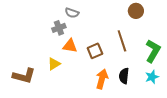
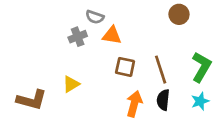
brown line: (122, 41) -> (161, 70), moved
orange triangle: (70, 46) -> (112, 35), moved
brown square: (95, 51) -> (125, 67), turned 35

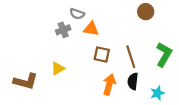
cyan star: (200, 101) -> (157, 93), moved

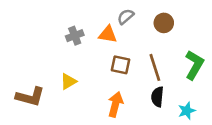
brown circle: (146, 12) -> (164, 23), moved
gray semicircle: (77, 14) -> (126, 17), moved, turned 120
orange arrow: (109, 85) -> (115, 104), moved

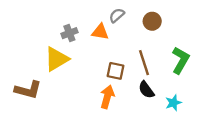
brown square: (121, 65) -> (116, 71), moved
yellow triangle: (68, 81) -> (56, 59), moved, size x1.6
black semicircle: (157, 97) -> (146, 90), turned -42

